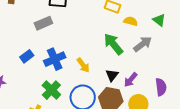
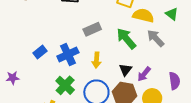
yellow semicircle: (131, 21) -> (143, 15), size x1.5
gray rectangle: (43, 23) -> (92, 29), moved
gray arrow: (143, 44) -> (156, 38), turned -96
yellow arrow: (83, 65) -> (96, 60), turned 42

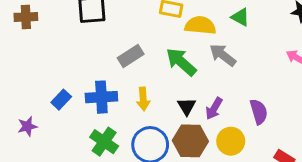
blue cross: (68, 54) -> (101, 97), turned 30
purple star: (13, 78) -> (27, 126), moved

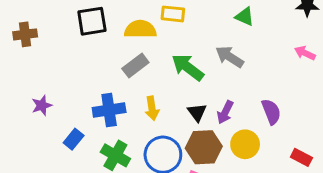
yellow semicircle: (200, 25) -> (140, 29), moved
blue rectangle: (61, 100) -> (74, 139), moved
purple star: (27, 126) -> (42, 105), moved

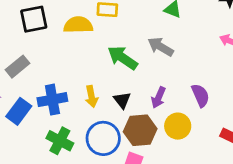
gray rectangle: (135, 66) -> (18, 67), moved
black triangle: (197, 112) -> (122, 100), moved
blue rectangle: (74, 139) -> (19, 111), moved, size x1.4

